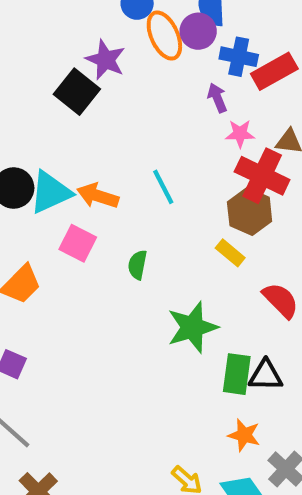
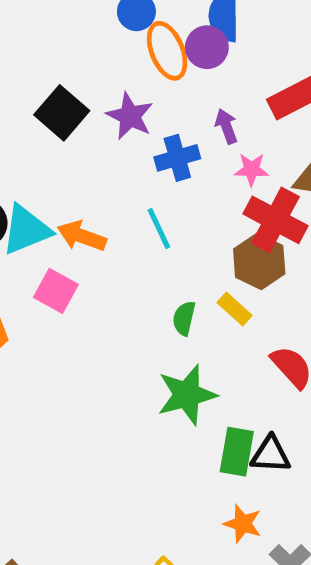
blue cross: (239, 57) -> (177, 158), moved, turned -30
purple star: (106, 60) -> (130, 116), moved
green semicircle: (137, 265) -> (184, 318), moved

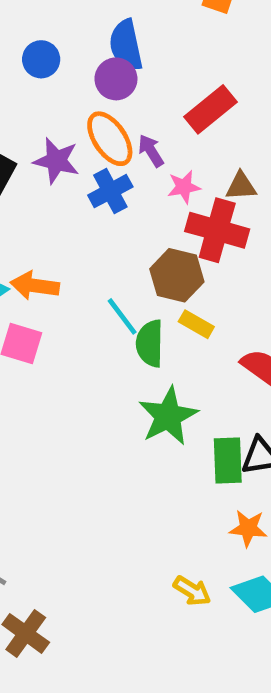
orange ellipse: (167, 51) -> (110, 139), moved
cyan line: (159, 229) -> (122, 316), moved
brown hexagon: (259, 261) -> (177, 275), moved
green semicircle: (184, 318) -> (150, 343), size x1.4

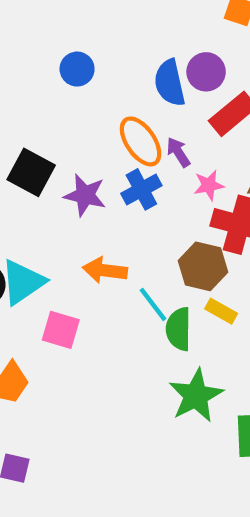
blue semicircle: (126, 45) -> (170, 83), moved
purple circle: (116, 79) -> (206, 72), moved
purple star: (56, 161) -> (85, 195), moved
orange arrow: (35, 286) -> (105, 270), moved

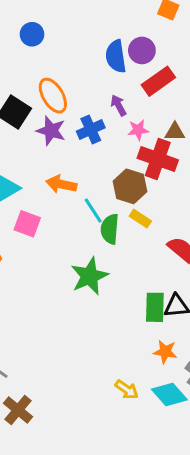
blue circle: (77, 69) -> (32, 34), moved
orange ellipse: (141, 141) -> (53, 96), moved
green star: (196, 396) -> (89, 276), moved

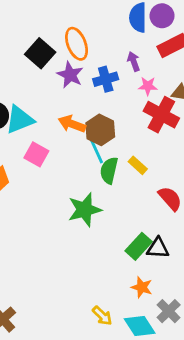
brown hexagon: (130, 186) -> (100, 130), moved
green rectangle: (155, 307) -> (139, 246), turned 32

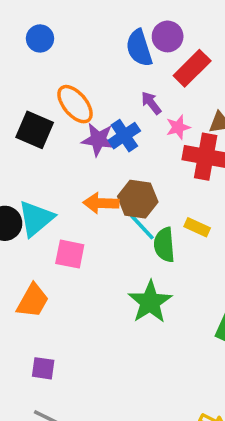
purple star: (70, 75) -> (98, 140), moved

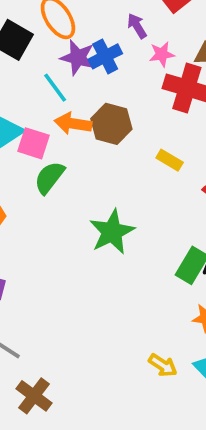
cyan line: (142, 227) -> (55, 88), moved
green semicircle: (164, 245) -> (49, 178), moved, turned 36
pink square: (70, 254) -> (33, 143), moved

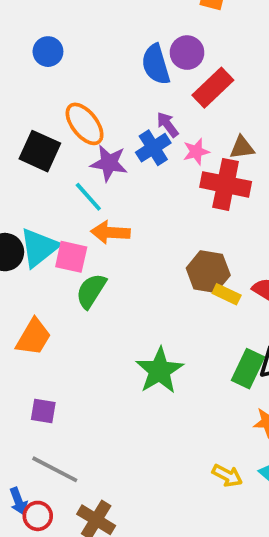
blue cross: (105, 56) -> (153, 148), moved
brown hexagon: (111, 124) -> (208, 272), moved
yellow rectangle: (170, 160) -> (227, 294), moved
green star: (112, 232) -> (159, 371), moved

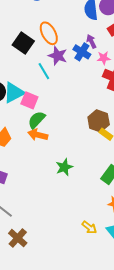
blue cross: (153, 148) -> (82, 52), turned -36
orange arrow: (110, 232) -> (38, 135), moved
green star: (159, 371) -> (64, 167), size x0.7

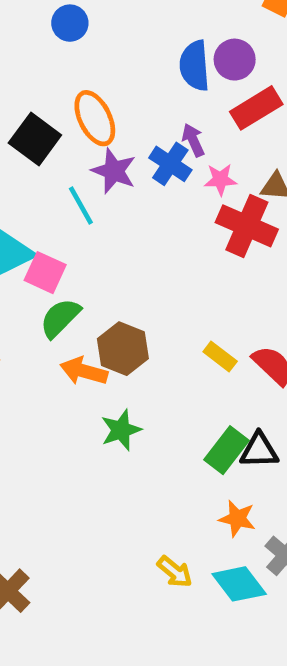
brown hexagon: (99, 121) -> (123, 349), moved
orange arrow: (38, 135) -> (84, 371), moved

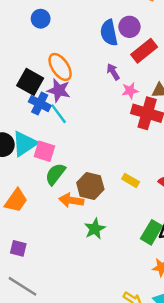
blue cross: (170, 164) -> (40, 104), moved
purple star: (114, 171) -> (59, 90), moved
yellow rectangle: (220, 356) -> (131, 180), moved

